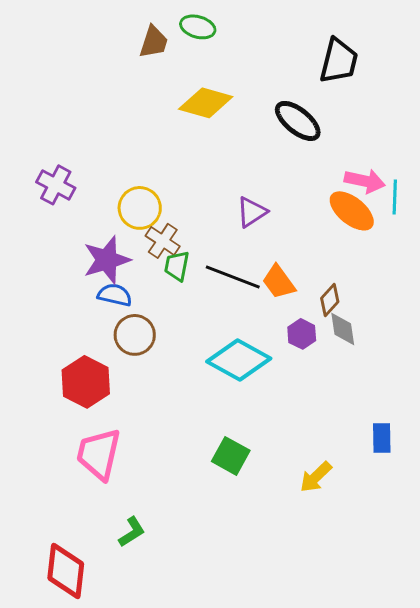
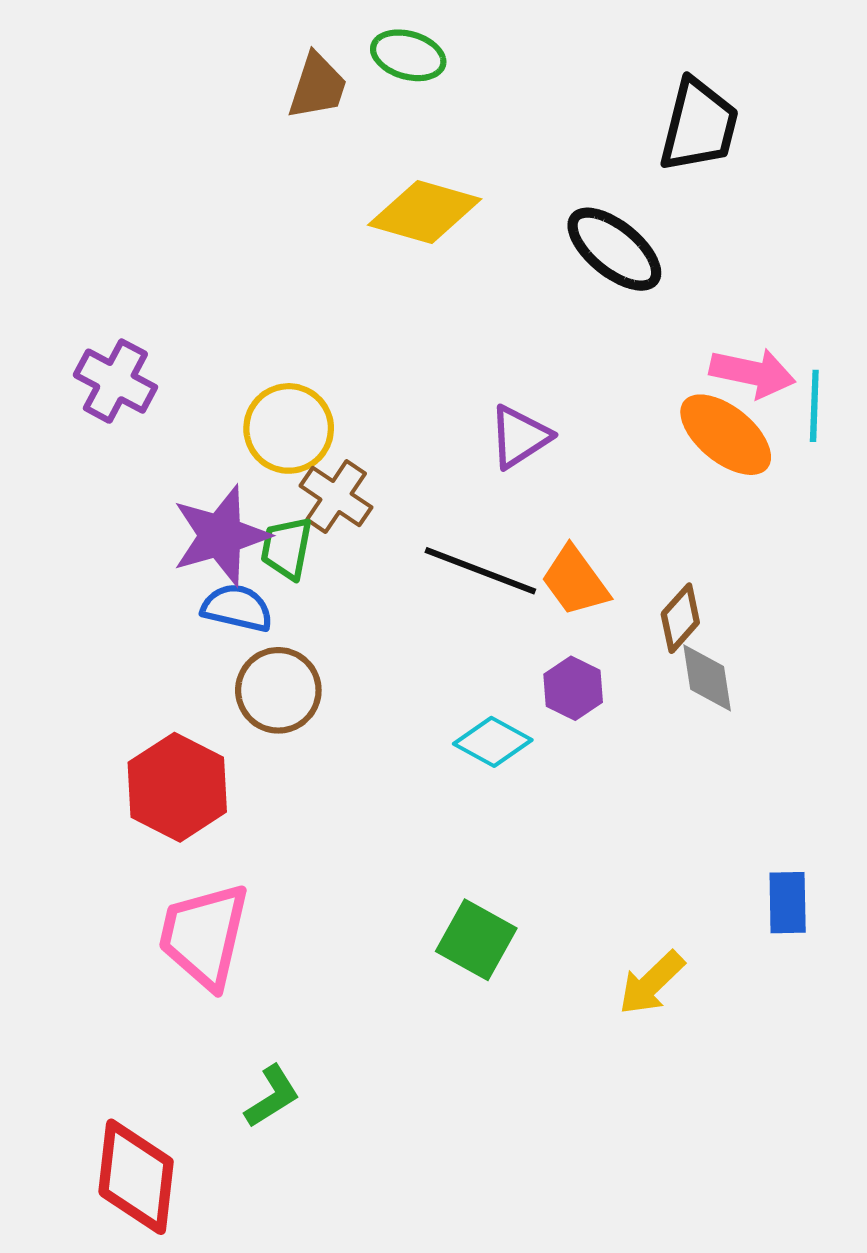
green trapezoid: (177, 266) -> (287, 548), moved
purple hexagon: (302, 334) -> (573, 688), moved
cyan diamond: (239, 360) -> (493, 742), size x0.6

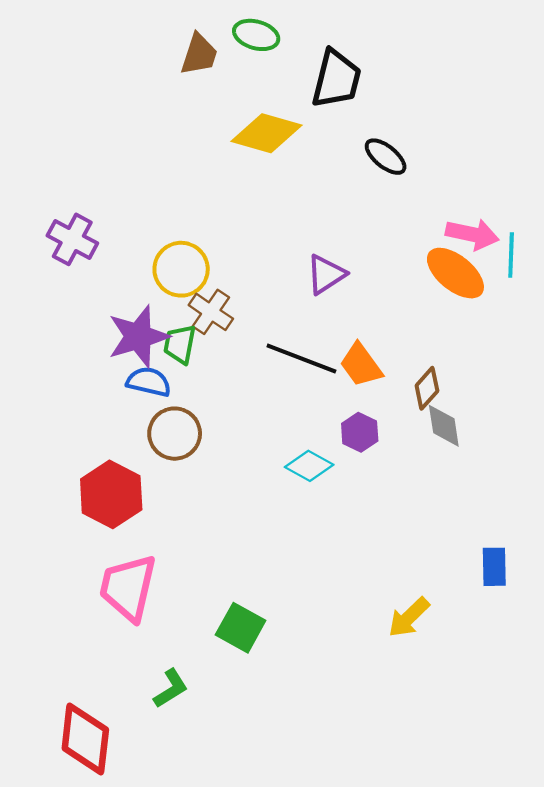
black trapezoid: (699, 125) -> (336, 79), moved
black ellipse: (614, 249) -> (386, 157), size x0.7
green square: (476, 940) -> (241, 628), moved

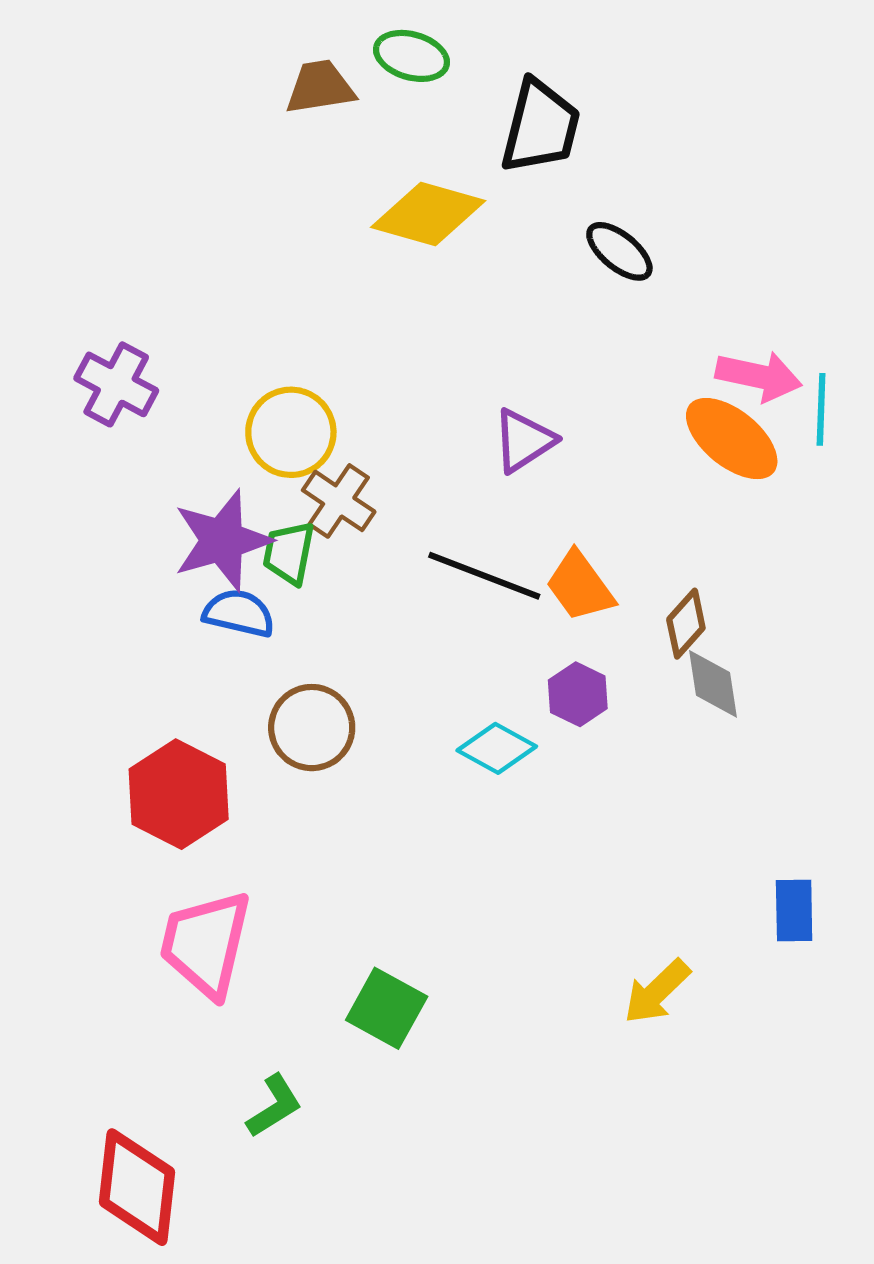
brown trapezoid: (199, 54) -> (320, 87), turned -117
brown circle: (175, 434) -> (312, 728), moved

